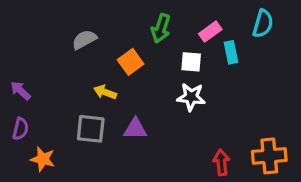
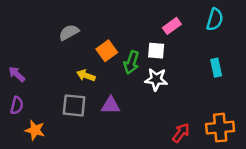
green arrow: (161, 28) -> (131, 62), moved
cyan rectangle: (231, 52) -> (216, 68), moved
red arrow: (221, 162) -> (181, 133), turned 42

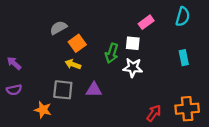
orange square: (107, 51) -> (77, 43), moved
purple semicircle: (17, 105) -> (14, 90), turned 64
orange star: (35, 130) -> (43, 110), moved

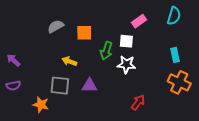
orange square: (77, 43) -> (84, 33), moved, turned 35
orange cross: (187, 109) -> (179, 82), moved, turned 30
red arrow: (154, 113) -> (138, 102), moved

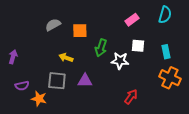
white square: (126, 41) -> (138, 46), moved
purple arrow: (13, 60) -> (13, 57), turned 64
purple semicircle: (13, 86) -> (22, 86), moved

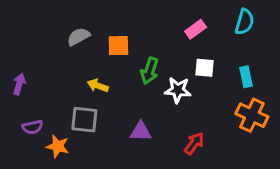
purple triangle: (85, 81) -> (141, 132), moved

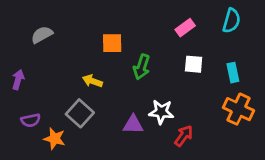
gray semicircle: (78, 37) -> (42, 35), moved
white star: (178, 90) -> (161, 112), moved
gray square: (84, 120) -> (80, 113), turned 36

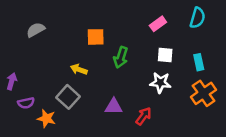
purple arrow: (18, 80) -> (12, 81), moved
orange cross: (238, 109) -> (203, 93), turned 30
white star: (161, 112) -> (160, 83), moved
red arrow: (184, 136) -> (144, 116), moved

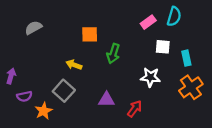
cyan semicircle: (198, 18) -> (174, 16), moved
white square: (165, 55) -> (163, 47), moved
orange star: (46, 119) -> (44, 111), turned 30

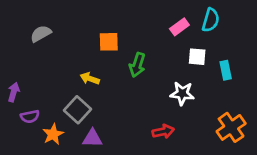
orange cross: (191, 87) -> (231, 127), moved
purple triangle: (107, 100) -> (92, 138), moved
red arrow: (135, 109) -> (163, 131), turned 42

